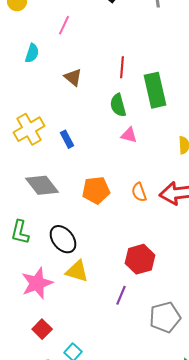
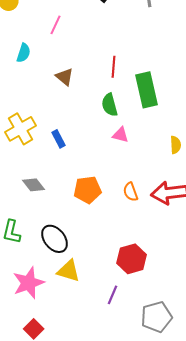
gray diamond: (42, 185) -> (34, 185), size x0.7

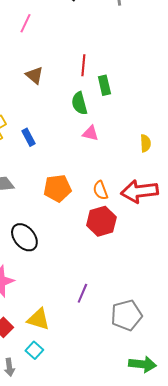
green rectangle: (147, 90) -> (104, 85), moved, size x0.6
red hexagon: (132, 259) -> (101, 221), moved
yellow triangle: (69, 271) -> (38, 319), moved

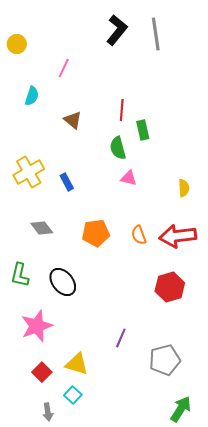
red hexagon: (101, 221) -> (170, 287), moved
green arrow: (142, 364) -> (181, 409), turned -64

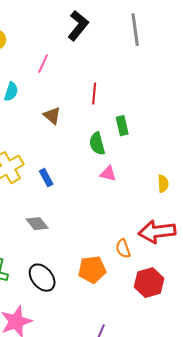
black L-shape: (117, 30) -> (78, 26), moved
red line: (122, 110) -> (94, 94), moved
gray diamond: (42, 228) -> (37, 224), moved
orange pentagon: (96, 233) -> (92, 270), moved
orange semicircle: (139, 235) -> (123, 249), moved

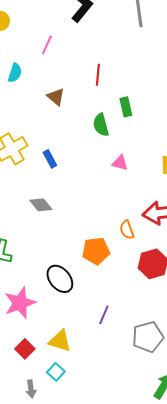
pink triangle: (108, 174) -> (120, 163), moved
black ellipse: (42, 278) -> (60, 279), moved

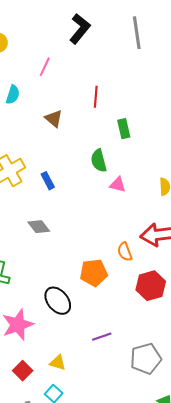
green semicircle: (101, 125) -> (99, 161), moved
purple line: (104, 315) -> (102, 337), turned 48
yellow triangle: (60, 341) -> (58, 363), size x0.7

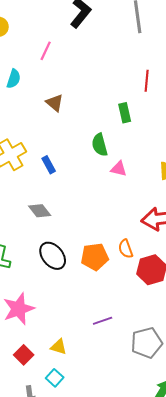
red line: (96, 97) -> (147, 81), moved
orange semicircle: (125, 252) -> (126, 249), moved
black ellipse: (58, 301) -> (53, 256), moved

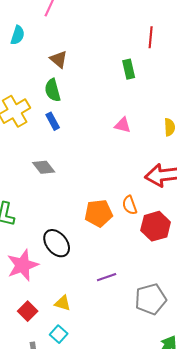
green semicircle: (100, 145) -> (53, 90), moved
black ellipse: (53, 256) -> (57, 243), moved

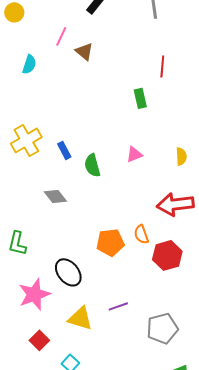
brown triangle: (59, 59) -> (84, 51), moved
green semicircle: (53, 90) -> (92, 165), moved
pink triangle: (123, 125) -> (134, 154), turned -36
yellow triangle: (63, 303) -> (80, 318), moved, size x1.5

